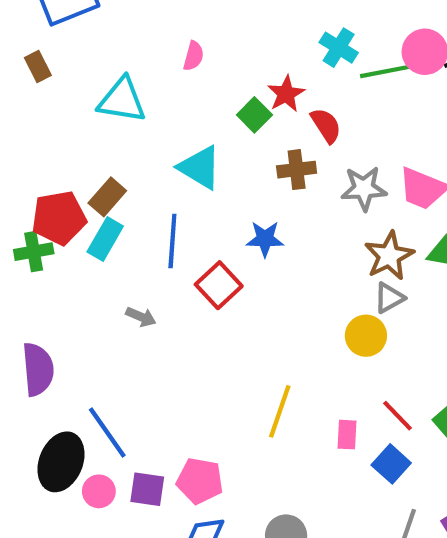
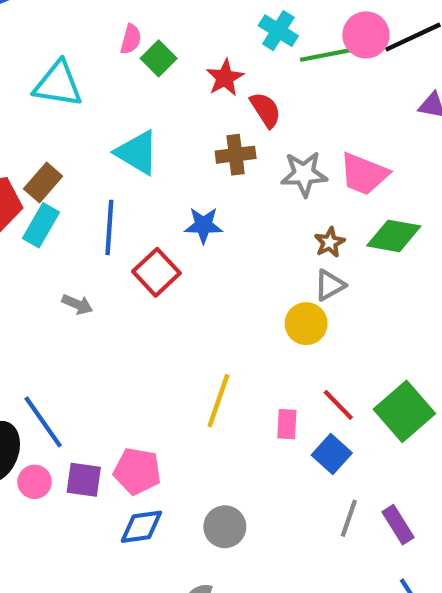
green square: (254, 115) -> (159, 58), moved
brown star: (389, 256) -> (330, 242), size x0.6

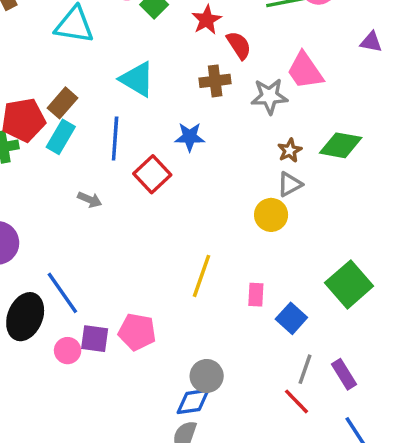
pink trapezoid: (364, 174) -> (305, 71), moved, turned 33
red line: (338, 405) -> (296, 401), moved
pink circle: (35, 482) -> (68, 351), moved
blue diamond: (141, 527) -> (193, 401), moved

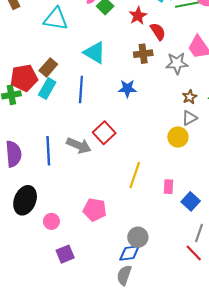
red square: (152, 174) -> (104, 133), moved
gray arrow: (90, 200) -> (79, 145), moved, size x1.6
blue line: (62, 293) -> (48, 151), moved, turned 32
purple square: (95, 339) -> (65, 254), moved, turned -30

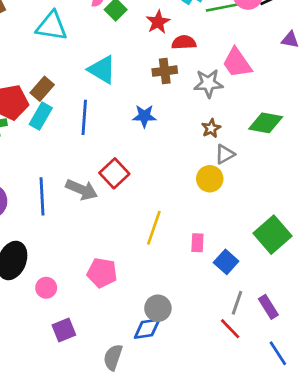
red semicircle: (158, 32) -> (184, 42), turned -60
brown star: (190, 97) -> (211, 128), moved
gray semicircle: (124, 275) -> (113, 357), moved

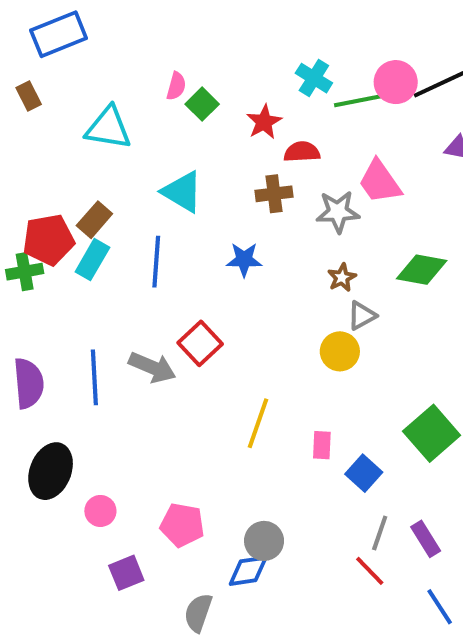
pink pentagon: (102, 273) -> (182, 525), moved

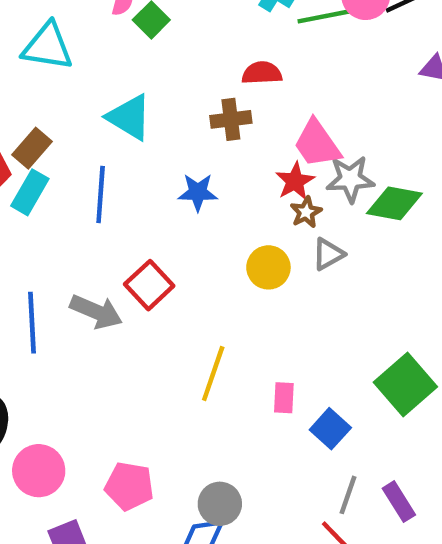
red star: (264, 122) -> (295, 181), moved
pink trapezoid: (380, 182) -> (317, 144), moved
gray star: (338, 212) -> (350, 179), moved
yellow circle: (340, 351) -> (268, 267), moved
pink circle: (100, 511) -> (39, 471), size x1.5

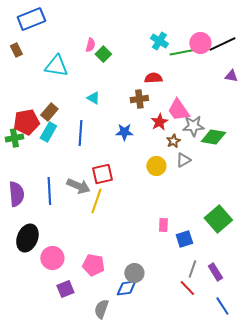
cyan triangle: (129, 117) -> (93, 98), size x0.6
red star: (295, 181) -> (159, 122), moved
red square: (149, 285) -> (102, 174), turned 30
yellow line: (213, 373) -> (96, 201), moved
blue square: (330, 429) -> (184, 239), turned 30

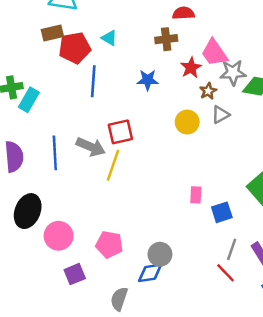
brown rectangle: (49, 112) -> (52, 33), moved, turned 36
red pentagon: (26, 122) -> (75, 48), moved
cyan rectangle: (48, 132) -> (29, 100), moved

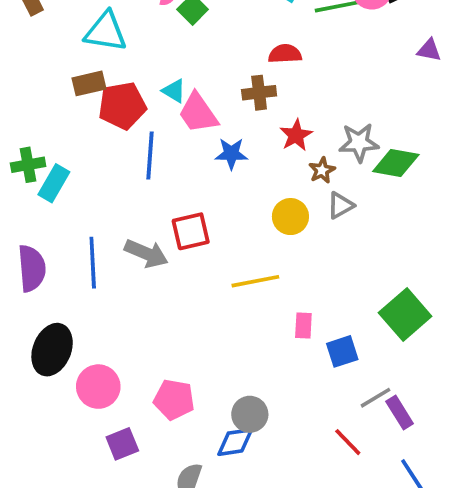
pink trapezoid: (214, 53) -> (198, 113), moved
yellow line: (113, 165) -> (255, 281), moved, turned 60
gray line: (232, 249) -> (376, 398), moved, turned 40

